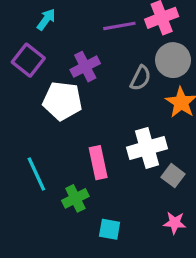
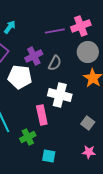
gray semicircle: (140, 78) -> (55, 63), moved
white cross: (147, 148) -> (60, 95), moved, turned 30

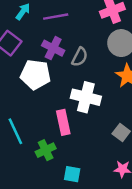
purple line: (55, 31) -> (56, 17), moved
purple cross: (34, 56) -> (53, 48), turned -36

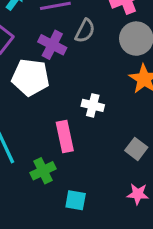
gray semicircle: (80, 57) -> (85, 31), moved
white cross: (86, 97) -> (93, 105), size x0.6

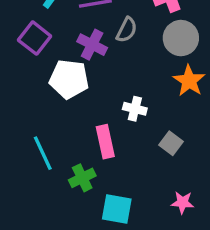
gray square: (136, 149) -> (171, 143), moved
cyan square: (76, 200) -> (117, 209), size x1.4

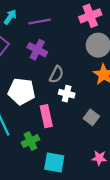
gray semicircle: (127, 30) -> (56, 74), moved
white pentagon: (69, 79) -> (21, 91), moved

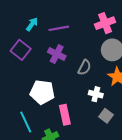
gray semicircle: (56, 74) -> (84, 67), moved
white cross: (67, 94) -> (96, 94), moved

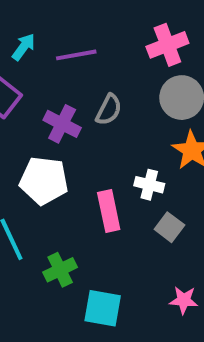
purple cross: (57, 54) -> (62, 124), moved
gray semicircle: (84, 67) -> (109, 110), moved
pink rectangle: (65, 115) -> (109, 211), moved

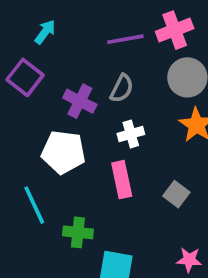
purple line: (76, 55) -> (125, 39), moved
white cross: (149, 185) -> (131, 134), moved, turned -30
green cross: (60, 270) -> (78, 232), turned 32

